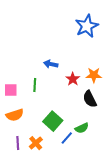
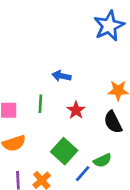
red star: (73, 79) -> (76, 110), moved

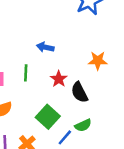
black semicircle: (113, 122) -> (79, 92), moved

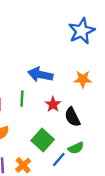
blue arrow: (45, 47) -> (40, 75), size x1.5
orange star: (98, 61) -> (83, 79), moved

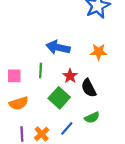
green square: (43, 140) -> (59, 98), moved
blue line: (59, 159) -> (67, 128), moved

